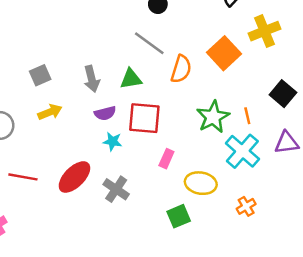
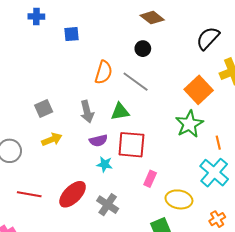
orange semicircle: (181, 69) -> (104, 72), moved
green star: (213, 117) -> (189, 124), moved

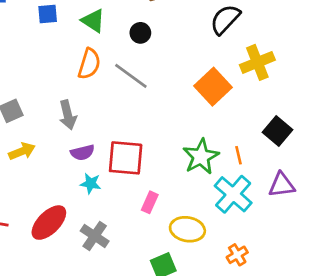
green triangle: (120, 112) -> (93, 21), moved, turned 42
green star: (189, 124) -> (201, 157), moved

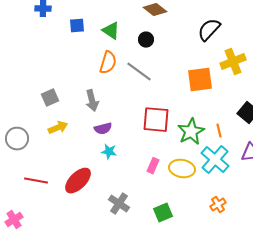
orange square: (213, 87) -> (200, 80), turned 36
red square: (126, 158) -> (156, 120), moved
yellow ellipse: (187, 229) -> (182, 169), moved
gray cross: (95, 236) -> (119, 204), moved

